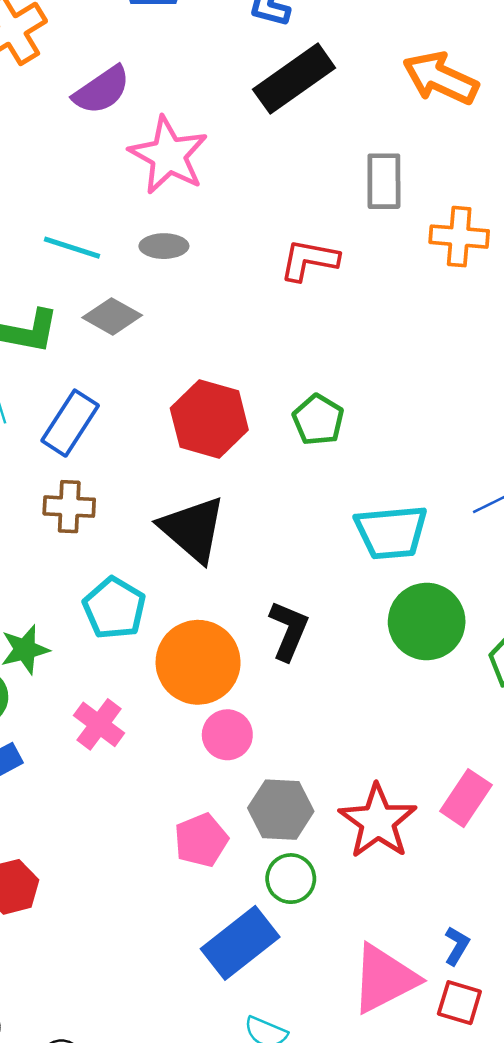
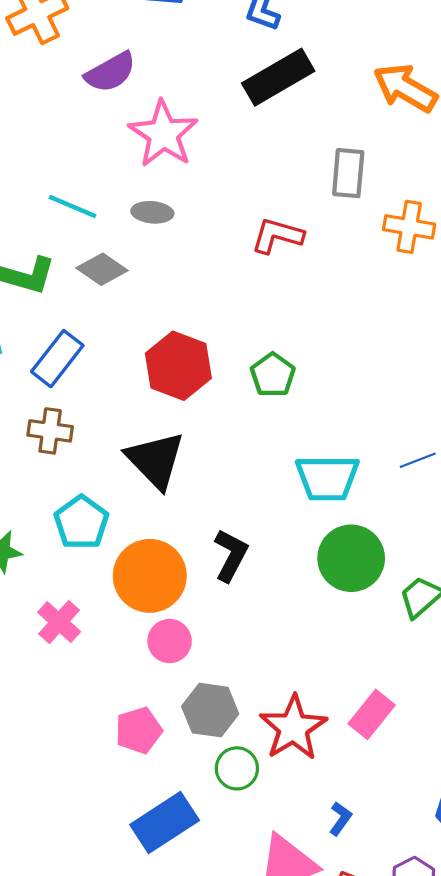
green circle: (291, 879) -> (237, 768), moved
blue L-shape: (457, 946) -> (340, 819), moved

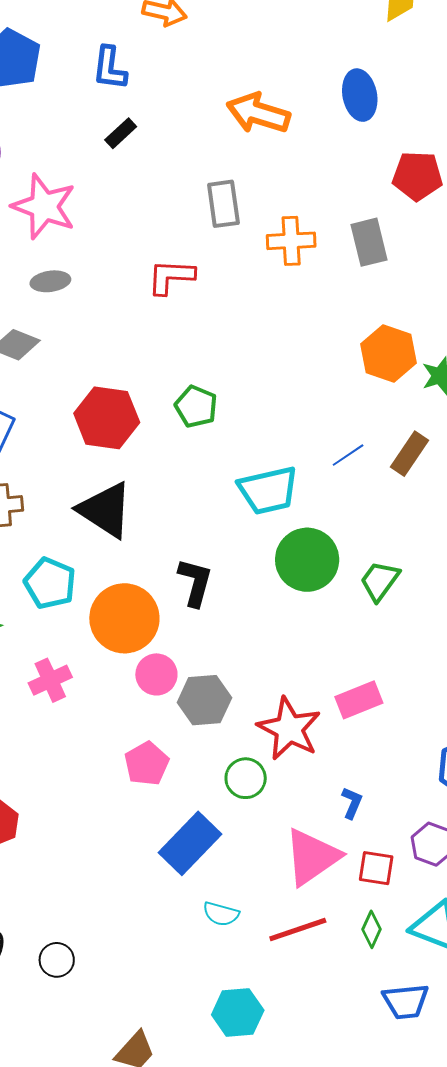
black rectangle: (278, 77) -> (121, 133), moved, size x0.5
pink cross: (59, 622) -> (50, 680), turned 36
gray hexagon: (210, 710) -> (204, 700), moved
pink rectangle: (372, 714) -> (359, 700), turned 42

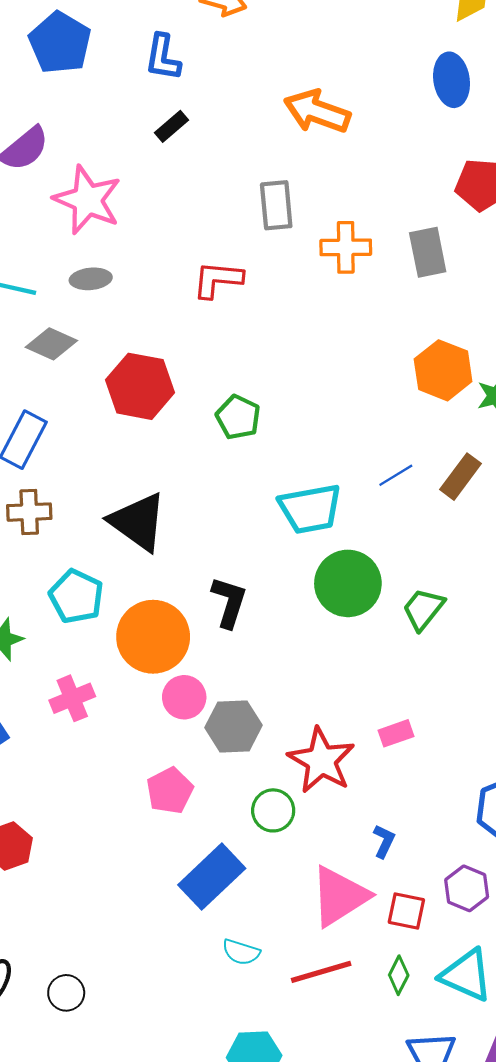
blue ellipse: (360, 95) -> (452, 80), moved
red hexagon: (107, 418) -> (140, 386), moved
pink rectangle: (359, 700) -> (396, 733), size x0.7

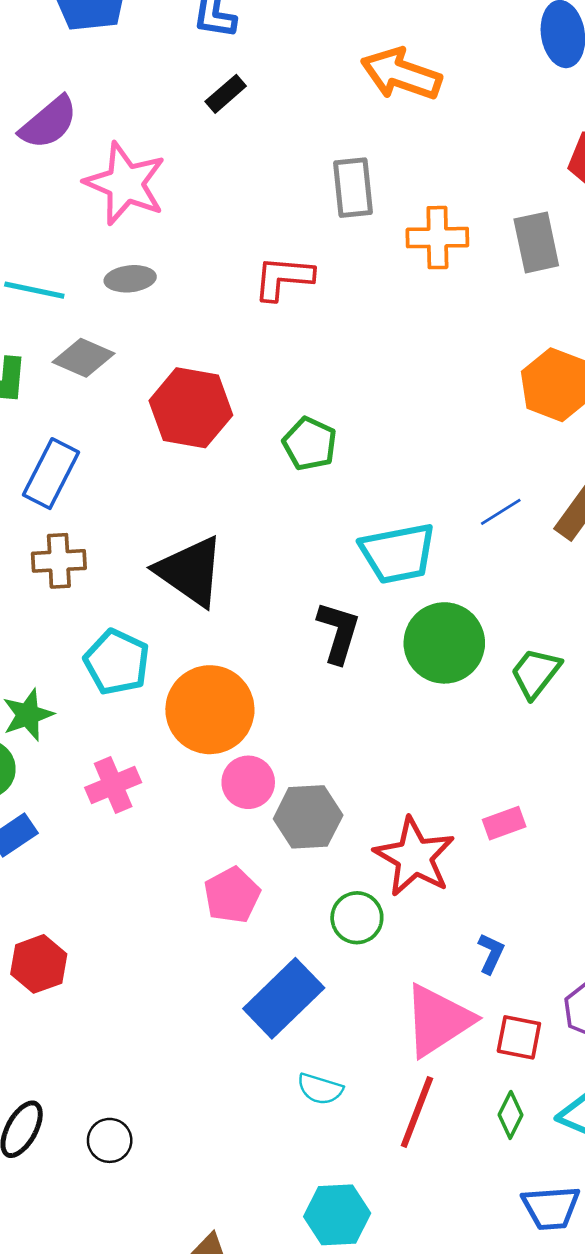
black L-shape: (229, 602) -> (338, 632), moved
red line: (321, 972) -> (417, 1112), turned -52

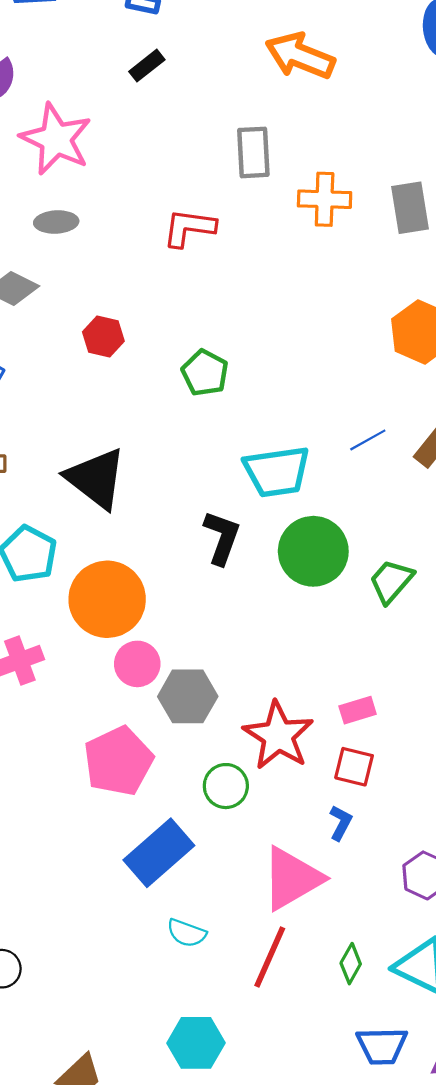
red hexagon: (191, 408) -> (103, 336), size x0.6
pink pentagon: (232, 895) -> (118, 761), size x1.4
red square: (519, 1037) -> (354, 767), moved

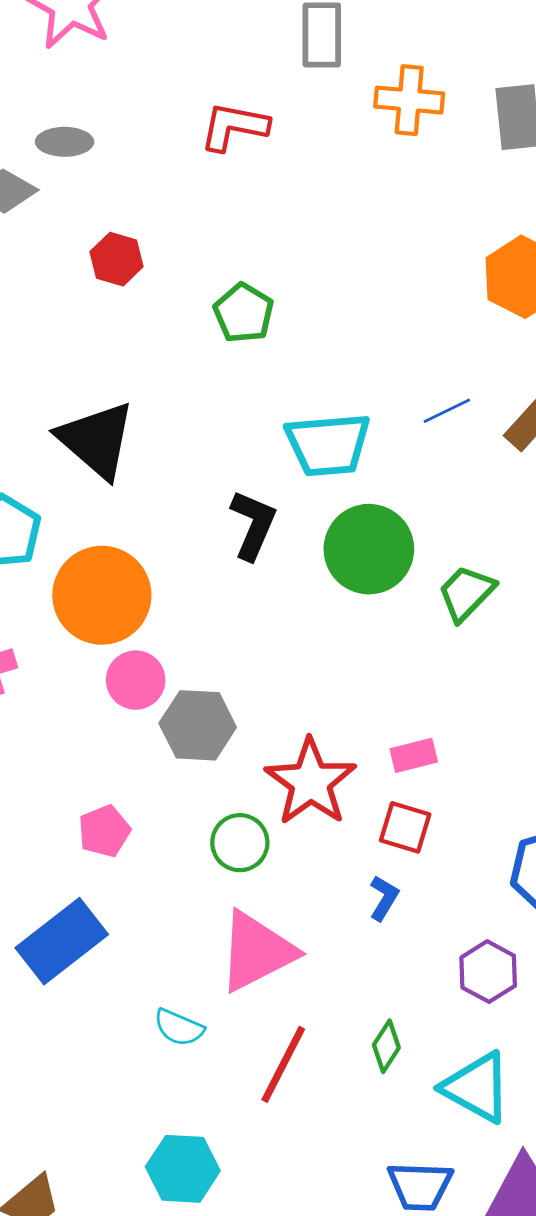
gray ellipse: (56, 222) -> (65, 142), moved
pink pentagon: (118, 761) -> (104, 831), moved, size x0.6
blue rectangle: (159, 853) -> (62, 941), moved
pink triangle: (292, 878) -> (257, 951), moved
green diamond: (351, 964) -> (386, 1046), moved

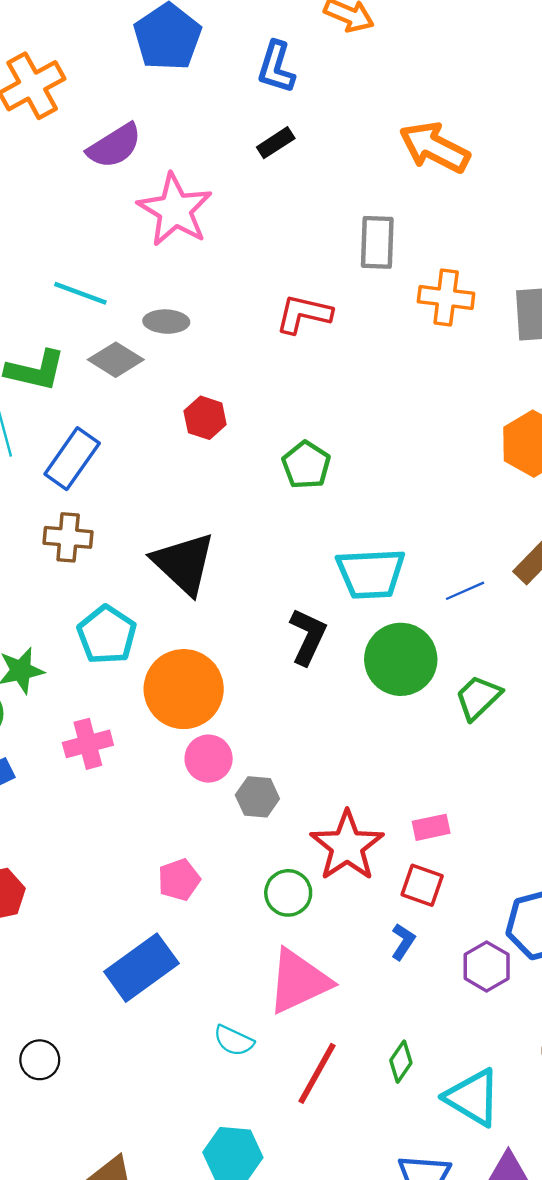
blue line: (447, 411) -> (465, 591), moved
gray hexagon: (198, 725) -> (257, 797), size x0.7
purple hexagon: (488, 972) -> (487, 966), moved

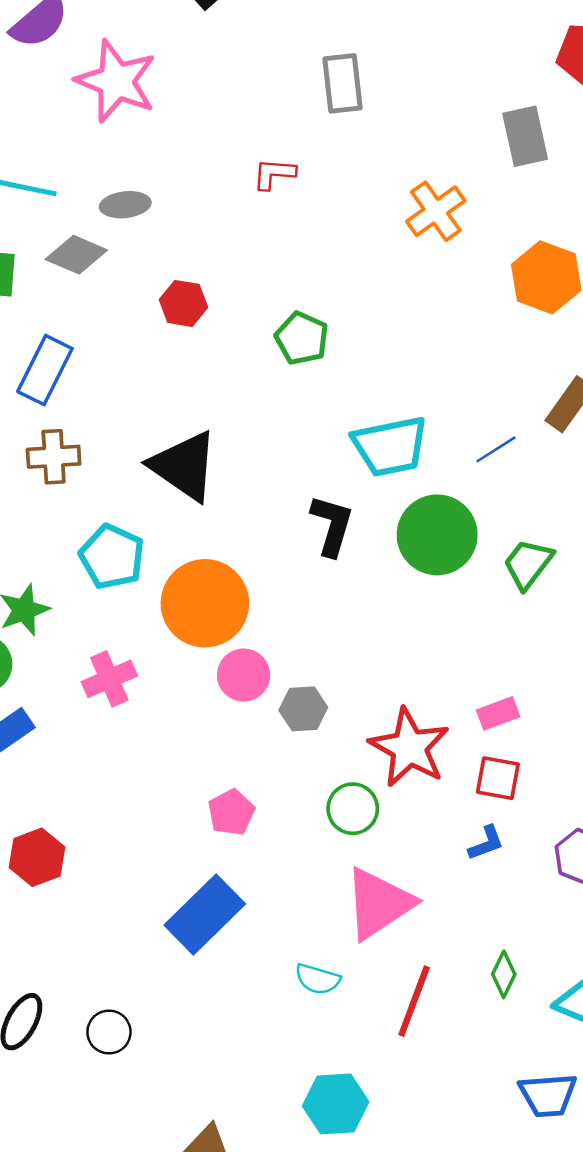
orange cross: (446, 297) -> (436, 211), moved, turned -34
red L-shape: (304, 314) -> (274, 174), size x0.7
blue L-shape: (403, 942) -> (486, 843), turned 45

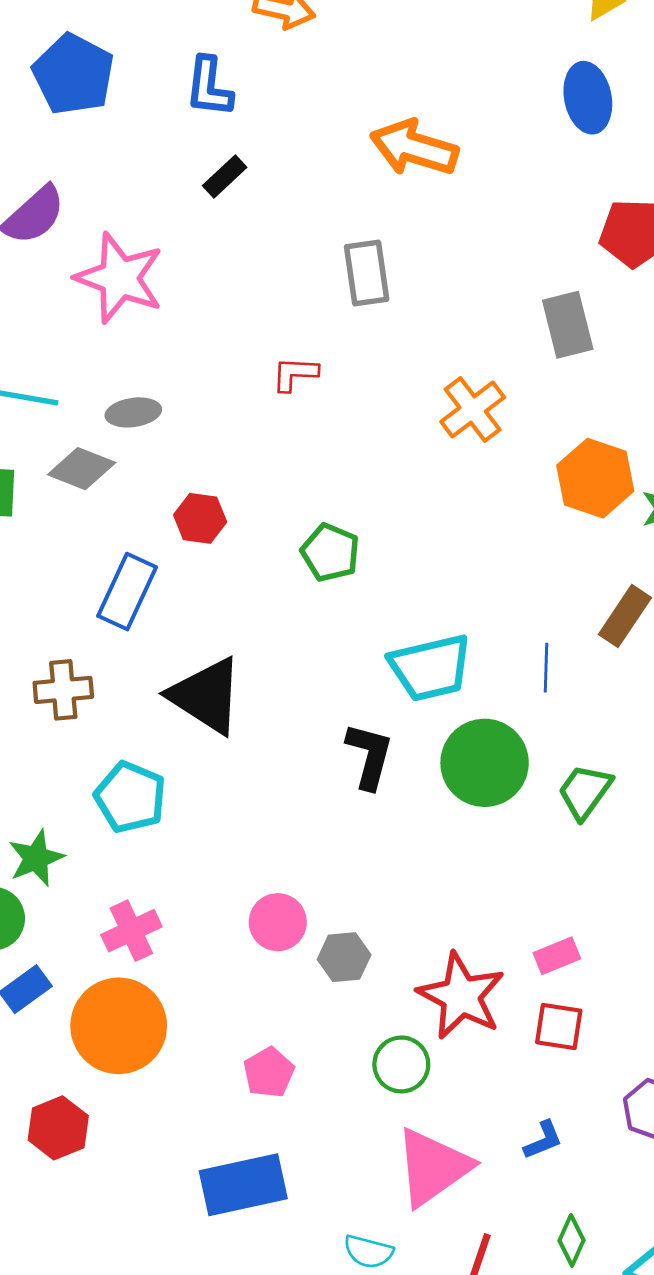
blue rectangle: (45, 370) -> (127, 592), moved
blue line: (496, 449) -> (546, 668), turned -54
orange circle: (205, 603) -> (119, 1026), moved
blue L-shape: (486, 843) -> (543, 1140), moved
blue rectangle: (205, 914) -> (243, 1185), turned 34

